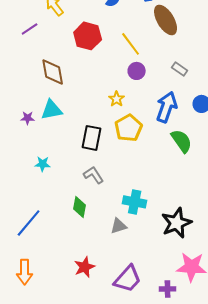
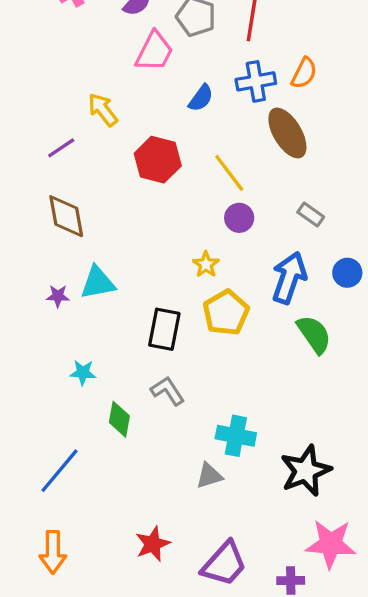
brown diamond: (53, 72) -> (66, 216), moved
green diamond: (80, 207) -> (119, 419), moved

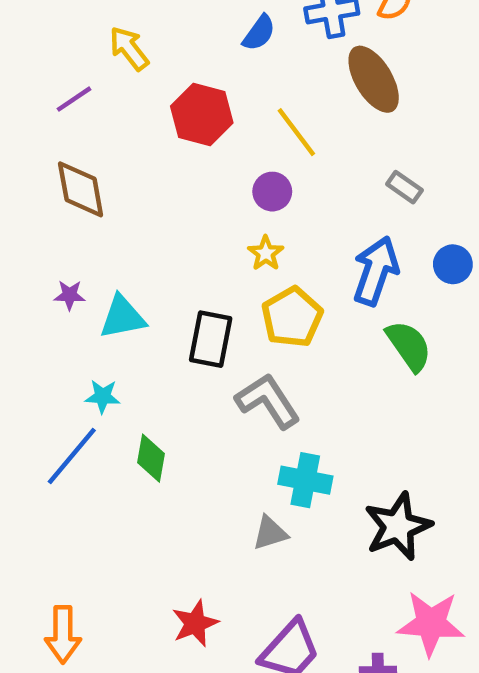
purple circle: (239, 218) -> (272, 192), moved
cyan triangle: (98, 283) -> (122, 317), moved
gray L-shape: (168, 391) -> (268, 401), moved, size x1.4
blue line: (59, 471) -> (72, 456), moved

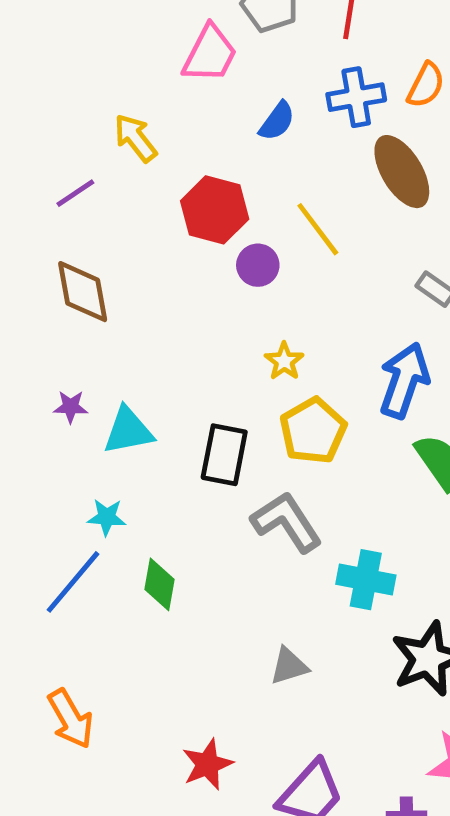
purple circle: (272, 192) -> (258, 265), moved
cyan cross: (305, 480) -> (366, 580), moved
orange arrow: (63, 634) -> (71, 719), moved, turned -30

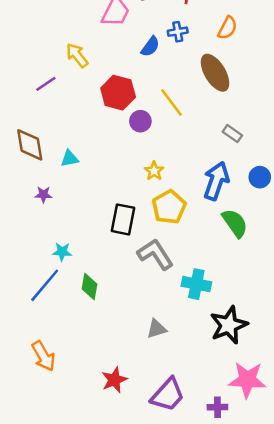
blue cross: (356, 97) -> (178, 32), moved, size x0.7
brown diamond: (83, 292) -> (30, 145), moved
cyan triangle: (128, 431) -> (70, 158), moved, size x0.7

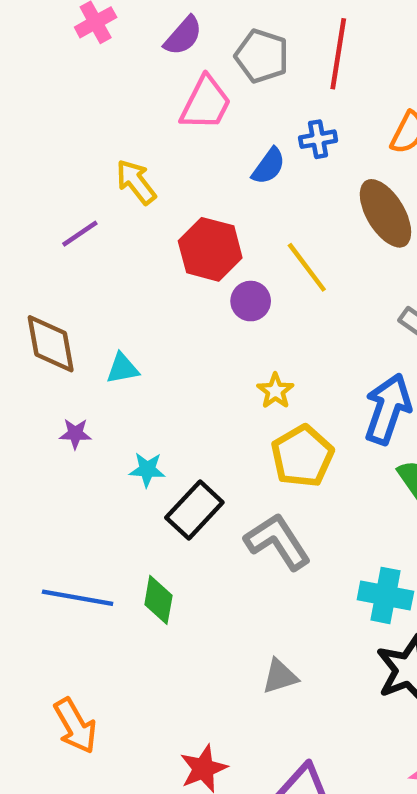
black rectangle: (123, 219) -> (194, 510), moved, turned 32
cyan star: (62, 252) -> (147, 470), moved
cyan cross: (196, 284) -> (385, 595), moved
blue line: (45, 285) -> (78, 598), turned 60

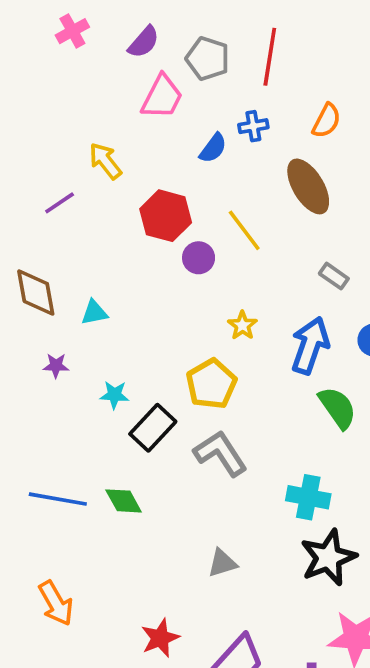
yellow star: (275, 391) -> (242, 325), moved
yellow pentagon: (302, 456) -> (211, 384), moved
green diamond: (158, 600) -> (124, 501), turned -39

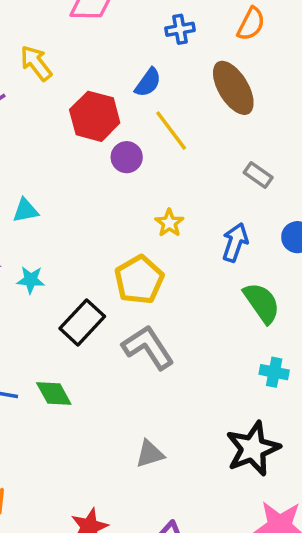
blue semicircle: (213, 148) -> (148, 83), moved
blue arrow: (310, 346) -> (235, 242), size x0.7
cyan star: (114, 395) -> (31, 280), moved
cyan cross: (308, 497) -> (274, 372), moved, size x0.7

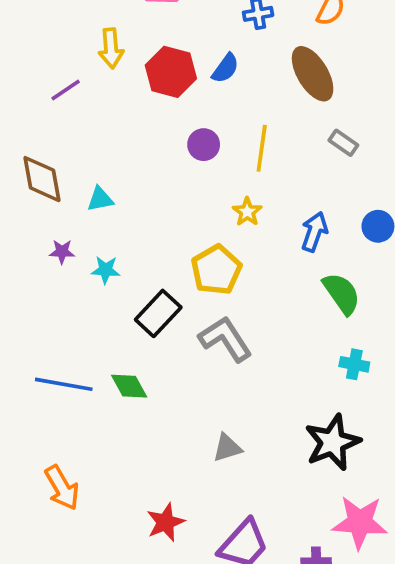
yellow arrow: (36, 63) -> (111, 48), turned -147
red hexagon: (95, 116) -> (171, 72), moved
yellow line: (171, 131) -> (262, 148), moved, turned 45
gray rectangle: (258, 175) -> (343, 143), moved

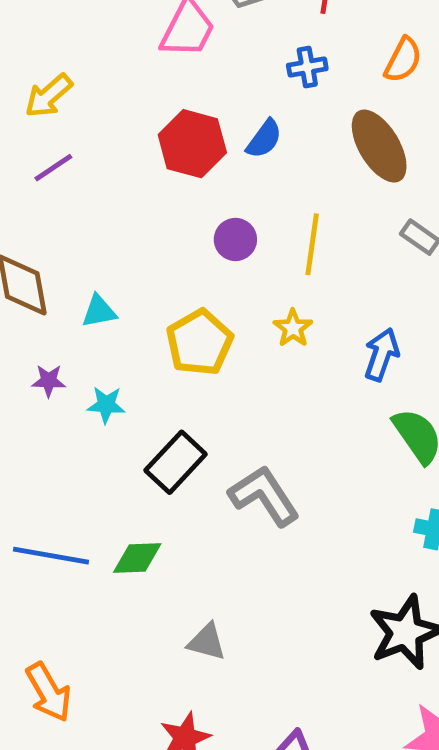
yellow arrow: (111, 48) -> (49, 96), moved, turned 54
yellow pentagon: (216, 270) -> (200, 342), moved
green diamond: (129, 386) -> (137, 558), turned -63
gray triangle: (227, 448) -> (207, 642), moved, turned 32

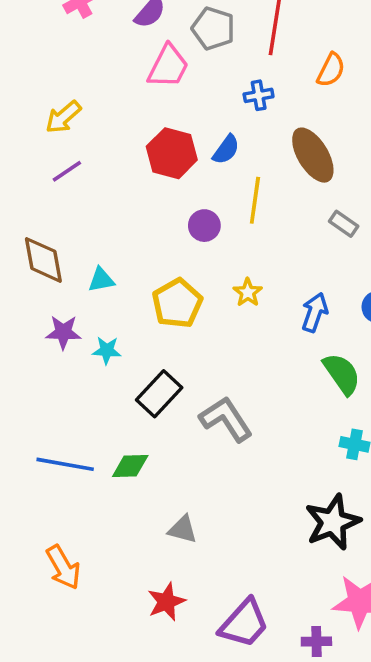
orange semicircle: (403, 60) -> (331, 70), moved
yellow line: (312, 244) -> (255, 200), moved
purple star: (49, 381) -> (63, 332), size x1.4

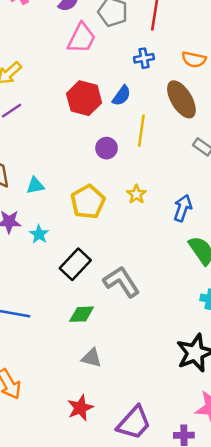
orange semicircle: (331, 70) -> (194, 59), moved, turned 75
cyan star: (107, 350) -> (39, 234), turned 30
green diamond: (130, 466) -> (82, 314), moved

